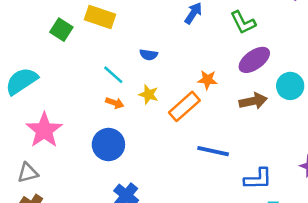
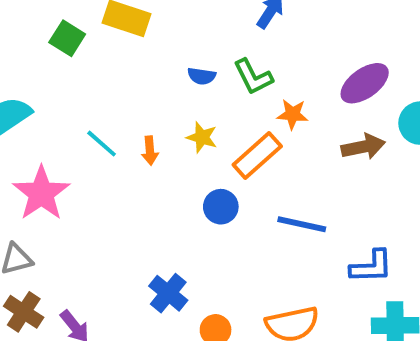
green L-shape: (243, 22) -> (253, 77), moved
cyan line: (113, 75) -> (102, 144), moved
orange arrow: (115, 103) -> (150, 151), turned 66
blue circle: (108, 145) -> (221, 207), moved, size x0.7

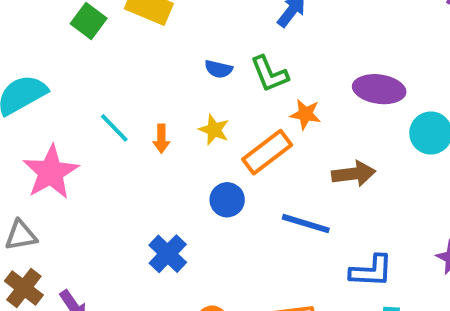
purple ellipse: (365, 83) -> (379, 89), turned 39
brown arrow: (363, 147) -> (354, 174), moved
blue cross: (168, 293) -> (168, 254), moved

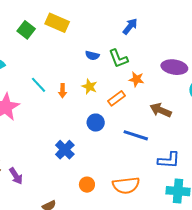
orange rectangle: (267, 152) -> (117, 98), size x0.7
brown arrow: (354, 174) -> (161, 110), turned -150

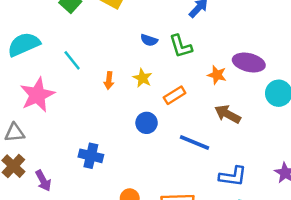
orange star: (136, 79) -> (217, 75), moved
cyan line: (38, 85) -> (72, 60), moved
blue cross: (65, 150) -> (91, 156), moved, turned -36

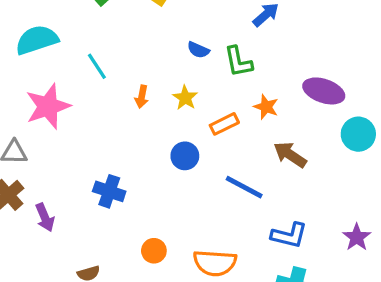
orange star: (217, 75) -> (266, 107), moved

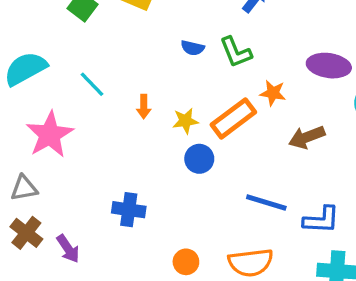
yellow star: (185, 98) -> (185, 121), moved, turned -30
orange rectangle: (224, 124) -> (233, 118), size x1.5
brown arrow: (290, 155) -> (307, 137), turned -44
blue line: (244, 187) -> (266, 203), moved

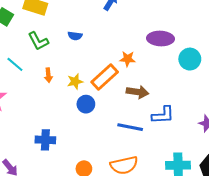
green L-shape: (236, 52) -> (38, 41), moved
brown arrow: (307, 137) -> (138, 92), moved, turned -145
blue L-shape: (321, 220) -> (163, 115), moved

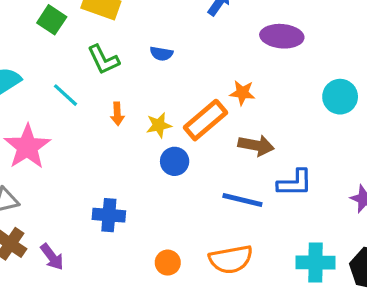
purple ellipse: (160, 39) -> (282, 36), moved

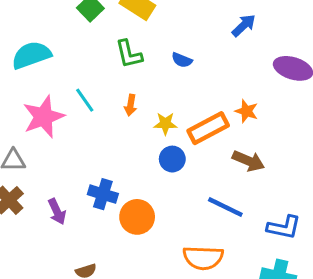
cyan line: (66, 95) -> (85, 100), moved
blue L-shape: (295, 183) -> (284, 227), moved
purple arrow: (52, 257) -> (57, 212), moved
orange circle: (168, 263) -> (137, 217), moved, size x1.5

